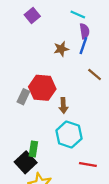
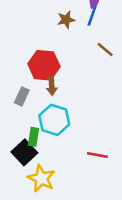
gray rectangle: (23, 97) -> (22, 96), moved
brown arrow: (63, 106) -> (52, 86), moved
cyan hexagon: (69, 135) -> (54, 120), moved

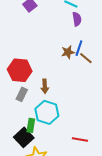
blue line: (92, 16) -> (79, 48), moved
brown star: (66, 20) -> (68, 52), moved
red hexagon: (44, 65) -> (20, 70), moved

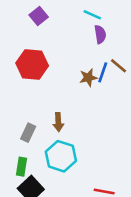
brown line: (86, 58) -> (118, 66), moved
red hexagon: (20, 70) -> (32, 64), moved
green rectangle: (31, 125) -> (22, 167), moved

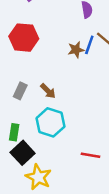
brown arrow: (58, 122) -> (48, 91), turned -42
gray rectangle: (28, 133) -> (20, 91), moved

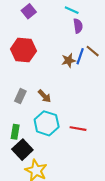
red line: (91, 155) -> (78, 129), moved

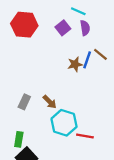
purple square: (29, 11) -> (63, 28), moved
red hexagon: (23, 50) -> (24, 25), moved
cyan hexagon: (47, 123) -> (64, 123), moved

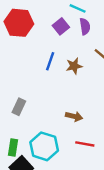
blue line: (87, 60) -> (50, 61), moved
brown arrow: (50, 102) -> (74, 116), moved, turned -32
cyan hexagon: (64, 123) -> (44, 146), moved

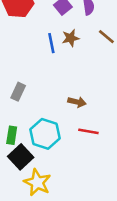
blue line: (50, 61) -> (51, 43), turned -30
brown star: (74, 66) -> (71, 38), moved

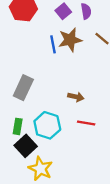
brown star: (71, 38) -> (70, 40), size x1.5
gray rectangle: (18, 92) -> (23, 88), size x1.5

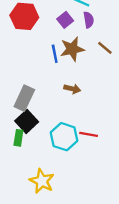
brown arrow: (76, 97) -> (72, 89), moved
cyan hexagon: (47, 125) -> (64, 137), moved
black square: (26, 146) -> (27, 121), moved

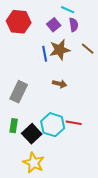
black square: (27, 121) -> (32, 134), moved

